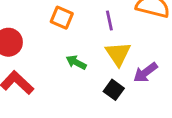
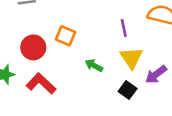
orange square: (62, 18) -> (66, 36), moved

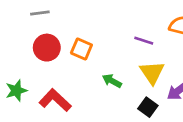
purple line: (124, 28) -> (144, 41), turned -60
red circle: (33, 47) -> (47, 48), moved

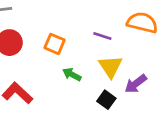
orange square: (81, 49) -> (55, 44), moved

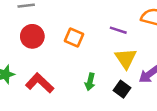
green arrow: (72, 74) -> (90, 82), moved, turned -105

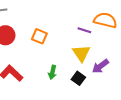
purple line: (118, 30) -> (84, 30), moved

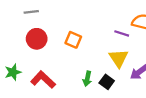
black square: (78, 78) -> (107, 82), moved

